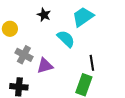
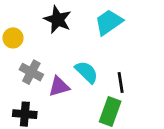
black star: (44, 15) -> (58, 20), size x1.5
cyan semicircle: (66, 39) -> (86, 72), moved

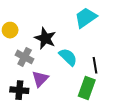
black star: (58, 20) -> (45, 38), moved
purple triangle: (59, 87) -> (40, 79), moved, turned -30

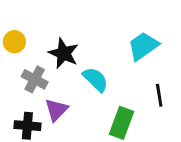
cyan trapezoid: (86, 18) -> (143, 46), moved
black line: (95, 65) -> (159, 95), moved

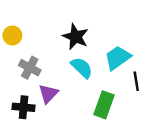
cyan trapezoid: (143, 46) -> (118, 58), moved
black star: (64, 53) -> (76, 37), moved

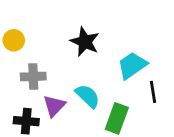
gray cross: (30, 68) -> (33, 77), turned -30
cyan semicircle: (82, 68) -> (88, 96), moved

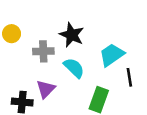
gray cross: (33, 77) -> (43, 51), moved
cyan semicircle: (88, 96) -> (74, 68), moved

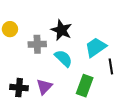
purple triangle: (46, 89) -> (44, 87), moved

